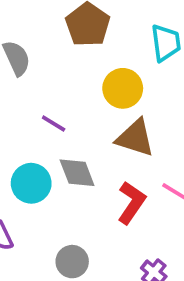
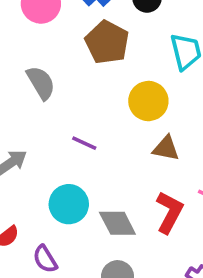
brown triangle: (135, 138) -> (166, 148), size x0.7
gray diamond: (77, 173) -> (117, 223), moved

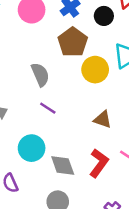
gray semicircle: (41, 83) -> (40, 75), moved
yellow circle: (148, 101) -> (95, 70), moved

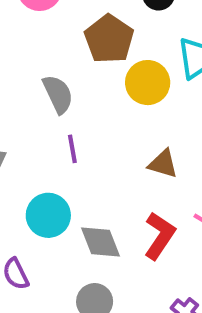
purple line: (48, 108) -> (72, 149), turned 49

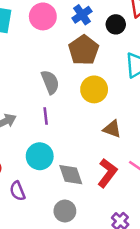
yellow circle: (148, 83) -> (94, 89), moved
purple line: (72, 149) -> (46, 116), moved

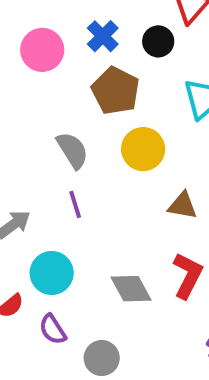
cyan circle: (40, 156) -> (52, 273), moved
gray circle: (65, 211) -> (102, 358), moved

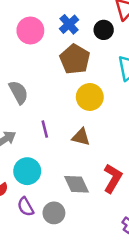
gray semicircle: (72, 150) -> (19, 92), moved
brown triangle: (182, 205) -> (81, 137), moved
gray circle: (102, 358) -> (54, 213), moved

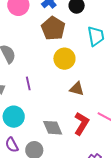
brown triangle: (81, 137) -> (77, 89), moved

